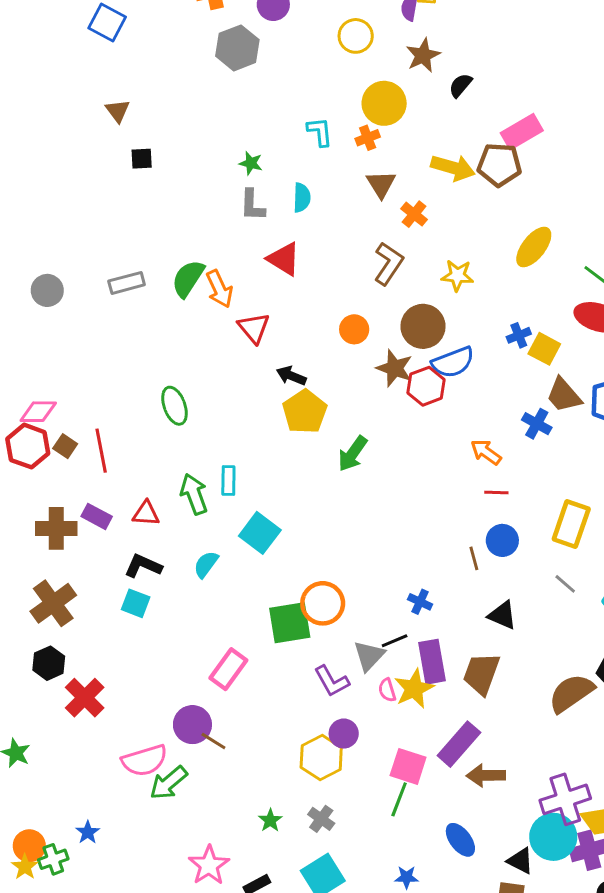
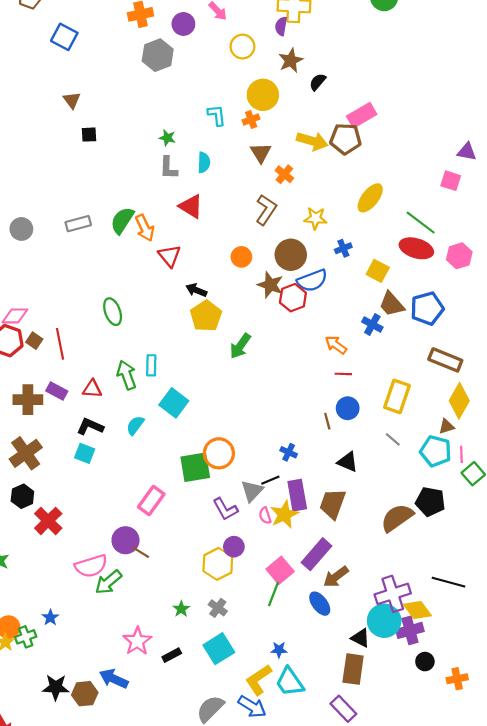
blue cross: (519, 335) -> (343, 248), moved
pink square: (408, 766) -> (280, 570), turned 32
brown arrow: (486, 775) -> (336, 577), turned -36
blue ellipse: (460, 840) -> (320, 604), moved

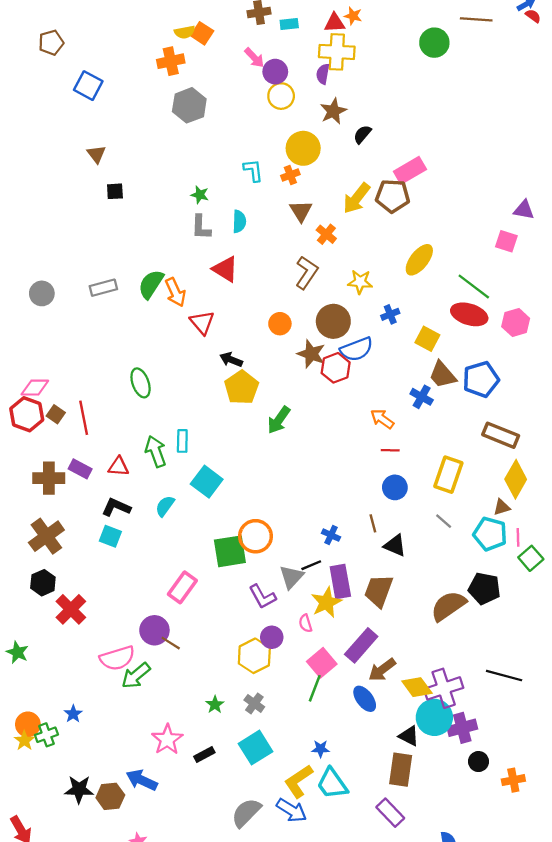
purple circle: (183, 24) -> (275, 72), moved
yellow arrow: (312, 141) -> (357, 198), turned 112
brown line: (327, 421) -> (373, 523), moved
pink semicircle: (265, 516) -> (305, 623), moved
yellow diamond: (417, 610) -> (417, 687), moved

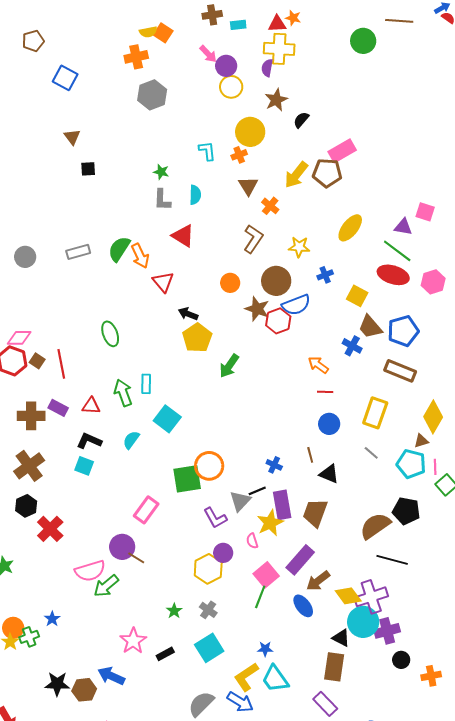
purple triangle: (524, 210) -> (403, 227), moved
brown rectangle: (501, 435) -> (400, 371), moved
black line: (504, 676) -> (392, 560), moved

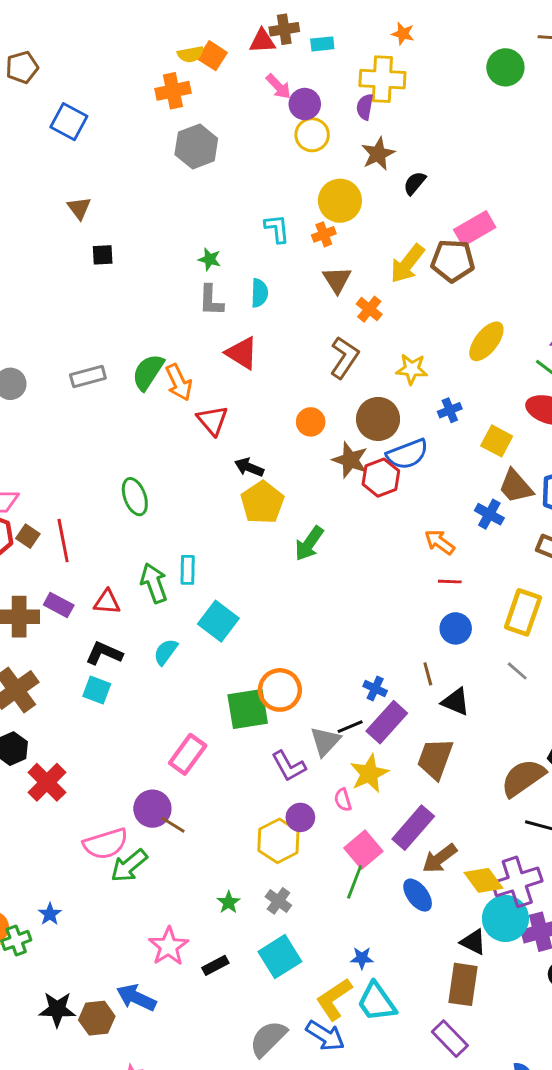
red triangle: (277, 24) -> (262, 41), moved
purple rectangle: (282, 505) -> (387, 722), moved, turned 52

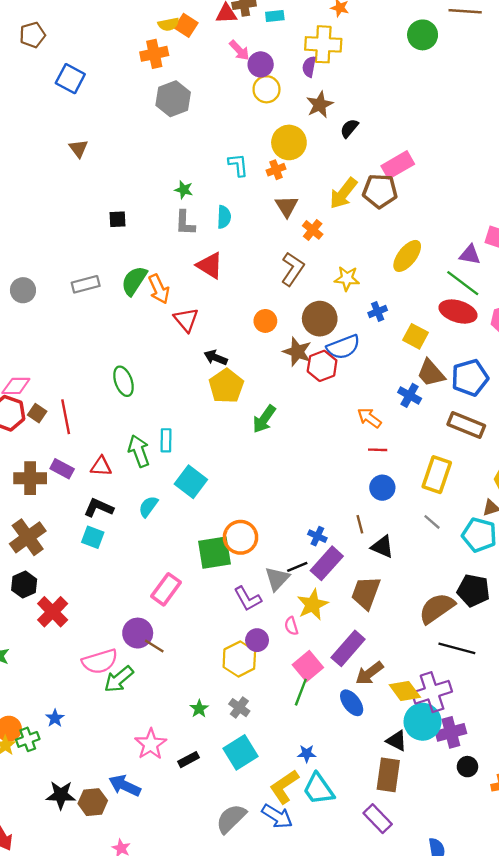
black square: (103, 255) -> (118, 219), moved

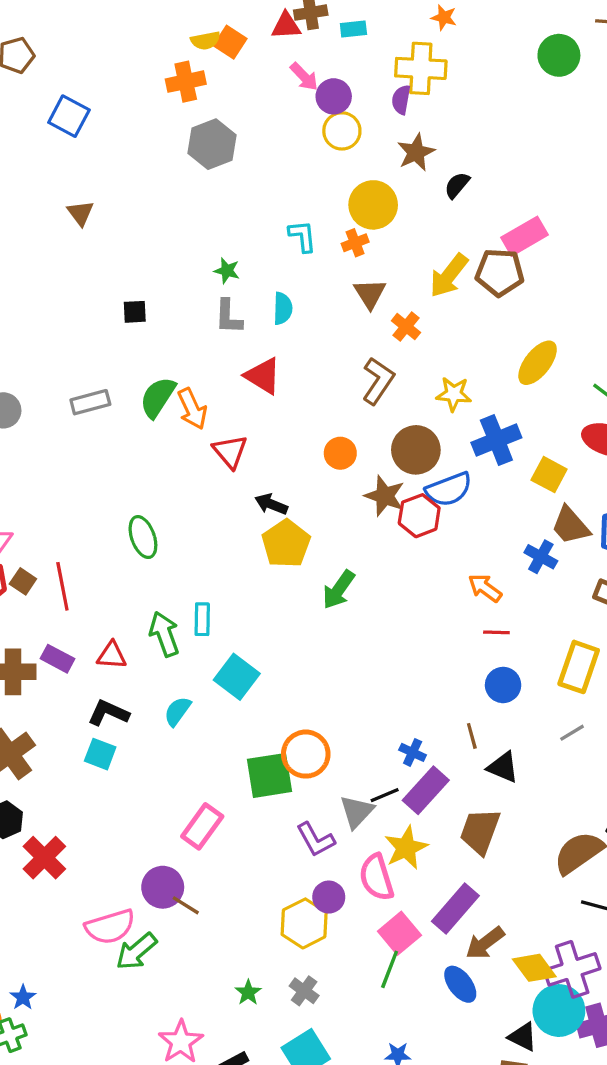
blue cross: (378, 312) -> (496, 440), size x1.8
gray line: (432, 522) -> (572, 733), turned -72
pink semicircle: (291, 626) -> (376, 877), size x1.8
blue star: (55, 718) -> (23, 997), moved

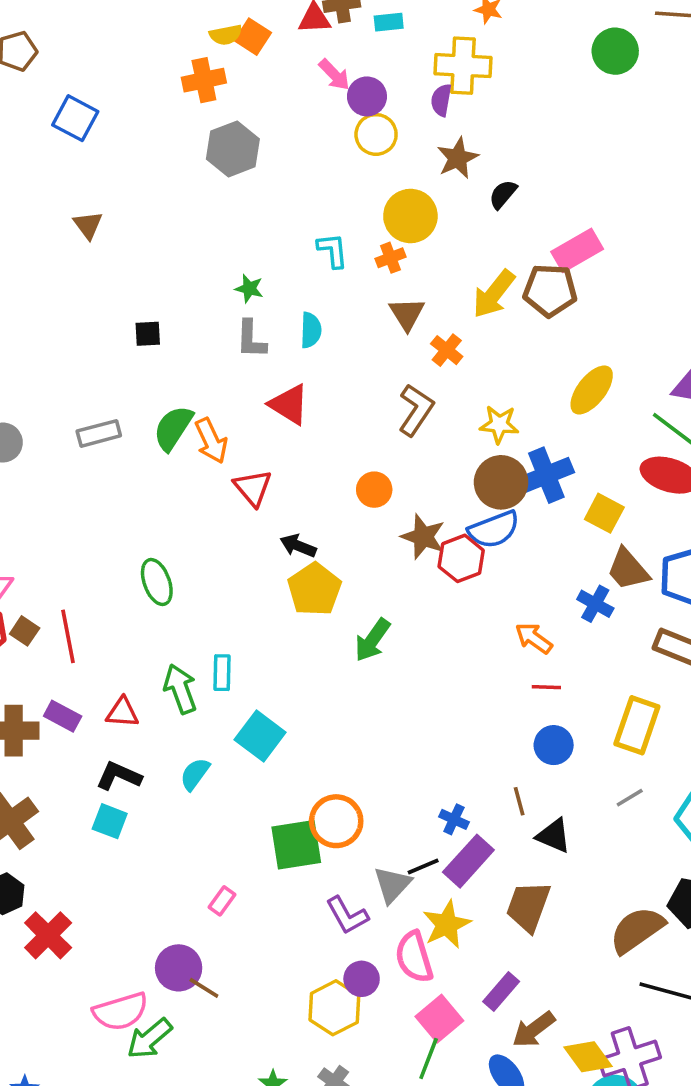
brown circle: (416, 450) -> (501, 482), moved
pink rectangle: (202, 826) -> (222, 901), size x0.6
purple rectangle: (455, 909) -> (501, 991), size x0.7

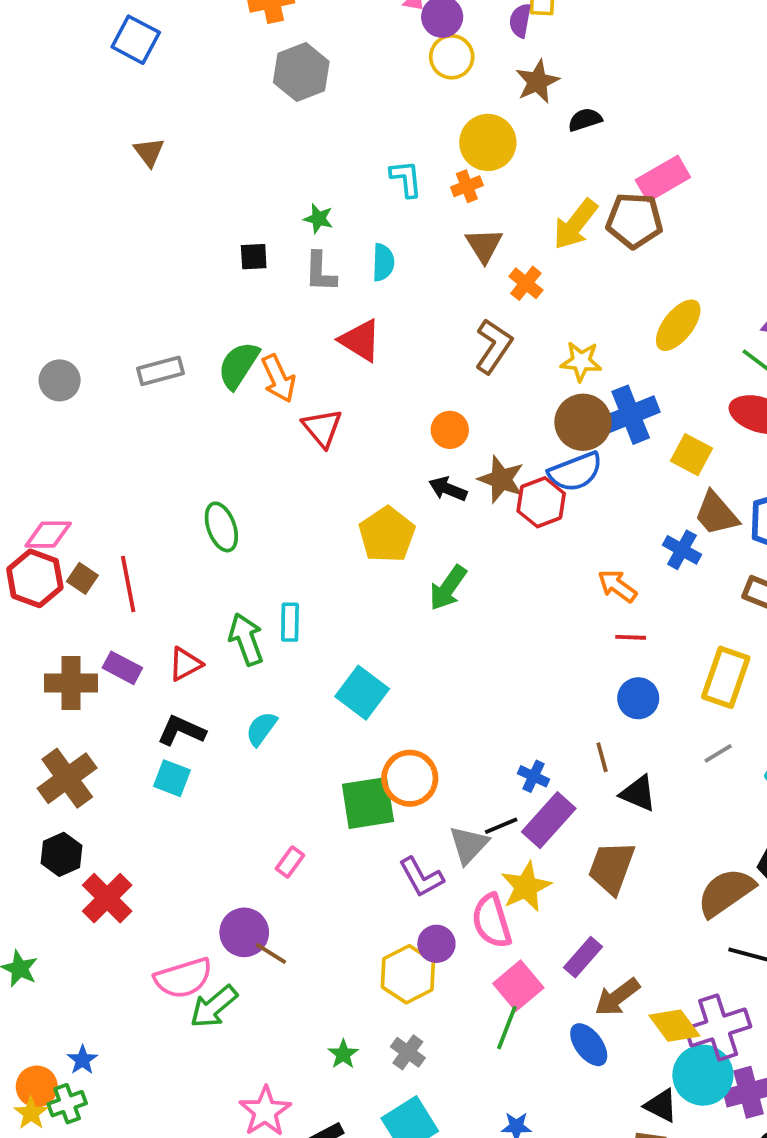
black semicircle: (503, 194) -> (585, 120), turned 32
black square: (148, 334) -> (254, 257), moved
black arrow: (298, 546) -> (448, 489), moved
red triangle: (122, 712) -> (185, 664), turned -32
cyan square: (260, 736) -> (362, 693), moved

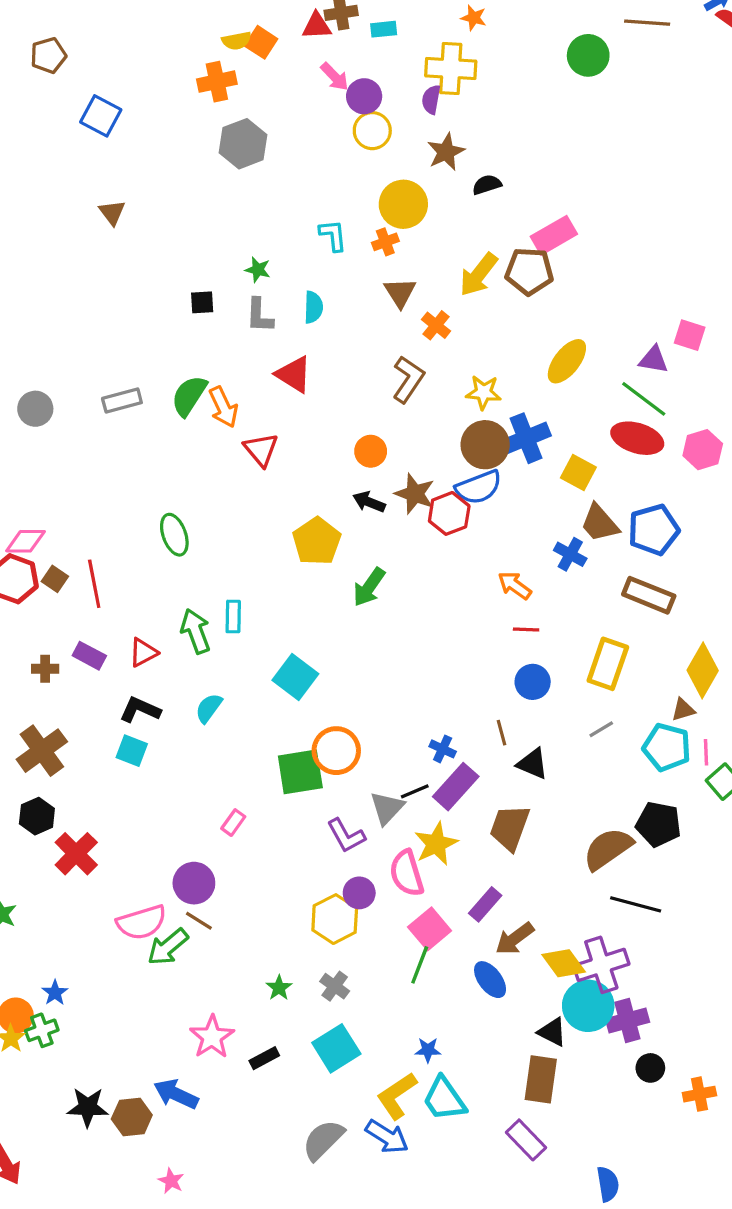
brown cross: (71, 683) -> (45, 669), size x0.6
brown line: (271, 953) -> (199, 921), moved

